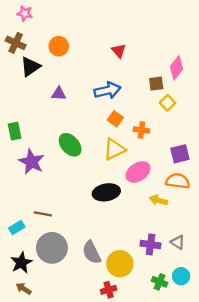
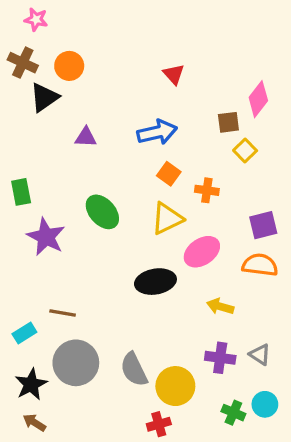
orange circle: (59, 46) -> (69, 66), moved
yellow arrow: (158, 200) -> (220, 306), moved

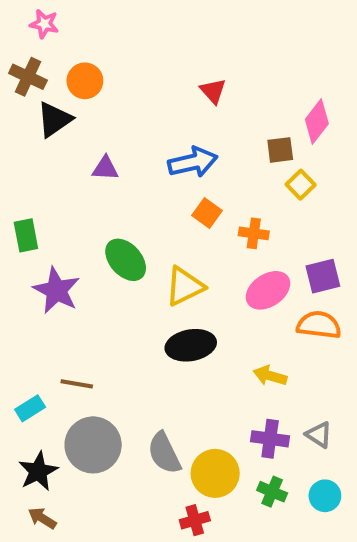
yellow triangle: (167, 219) -> (185, 286), moved
pink ellipse: (202, 252) -> (268, 290), moved
green cross: (233, 413) -> (272, 492), moved

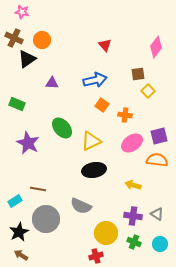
pink diamond: (317, 121) -> (156, 47), moved
green rectangle: (26, 235) -> (17, 104), moved, turned -56
gray semicircle: (164, 453) -> (81, 206), moved, turned -40

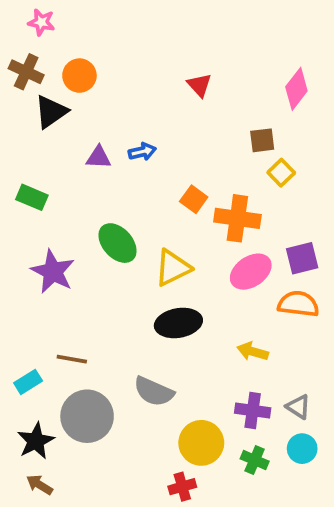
blue arrow: (95, 80) -> (142, 152), moved, size x0.6
orange cross: (125, 115) -> (237, 218), size x1.6
cyan circle: (160, 244) -> (302, 449), moved

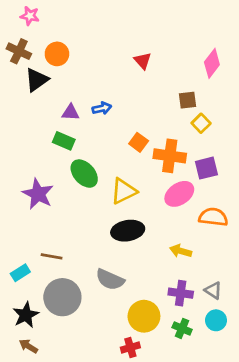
green rectangle: (32, 197) -> (64, 141), moved
purple square: (302, 258) -> (206, 168), moved

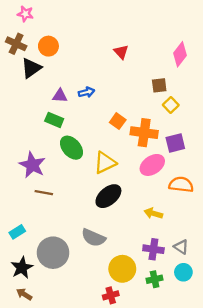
black ellipse: (128, 231) -> (108, 196), turned -30
brown line: (52, 256) -> (44, 193), moved
green cross: (182, 328) -> (155, 279), turned -35

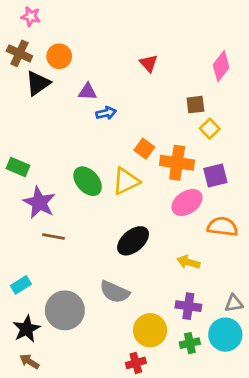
purple triangle: (60, 96) -> (88, 92), moved
green rectangle: (54, 120) -> (18, 167), moved
yellow triangle: (105, 163) -> (126, 181), moved
gray triangle: (181, 247) -> (234, 303), moved, turned -42
cyan circle: (183, 272) -> (225, 335), size x1.5

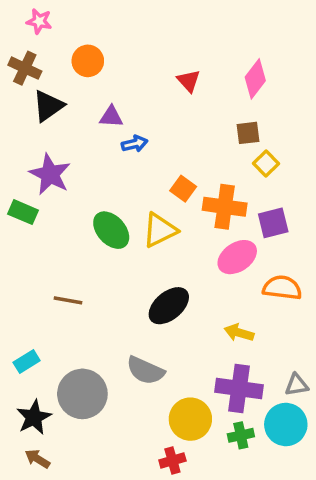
orange circle: (59, 56) -> (88, 61), moved
pink diamond: (221, 66) -> (255, 79), moved
purple star: (39, 202) -> (50, 174), moved
purple cross: (188, 306) -> (239, 388), size x1.4

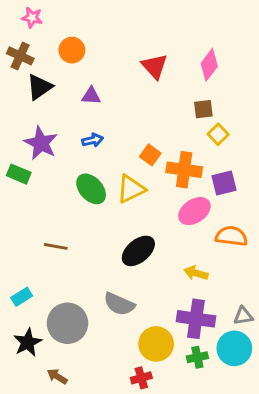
red triangle: (189, 81) -> (155, 66), size x1.4
blue arrow: (135, 144) -> (93, 140), moved
brown arrow: (37, 459) -> (57, 376), moved

